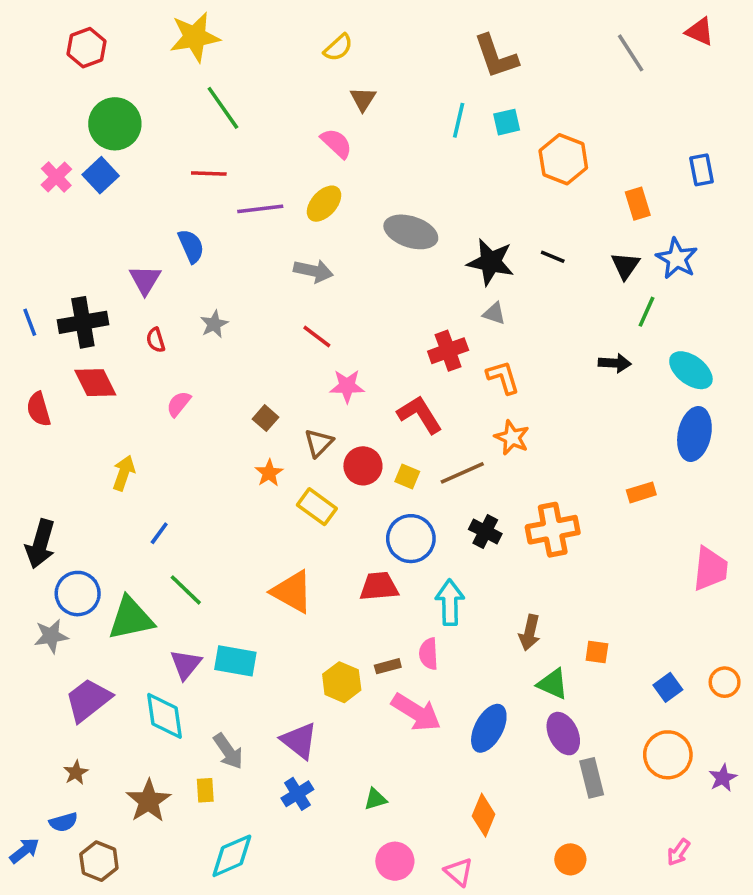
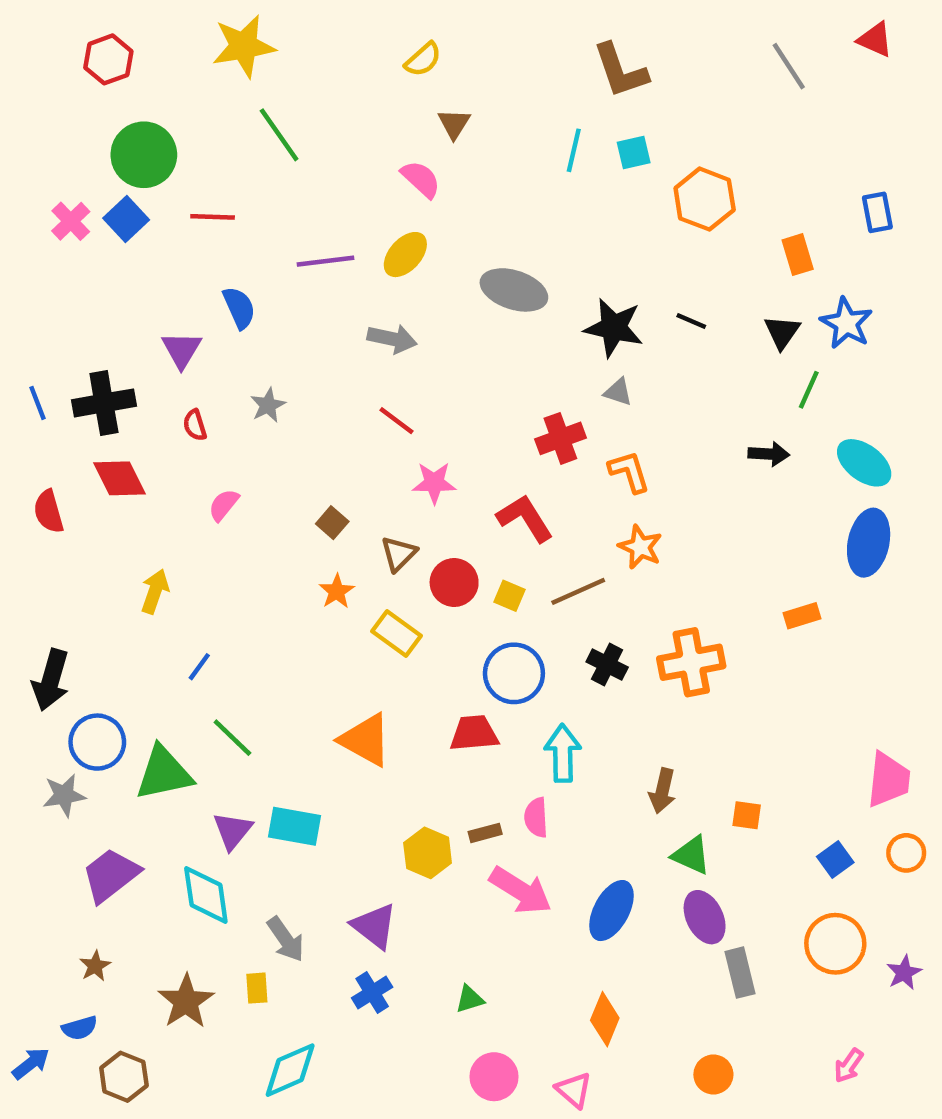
red line: (209, 173) -> (213, 217), moved
pink trapezoid: (710, 569) -> (888, 780), moved

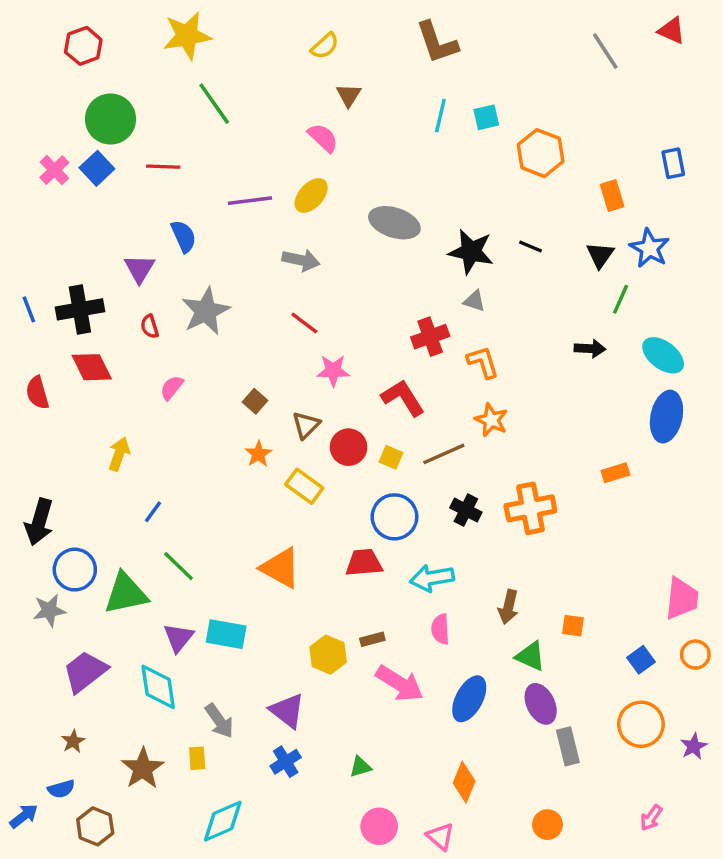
brown L-shape: (620, 71) -> (437, 43), moved
gray star: (268, 405) -> (206, 311), size x1.8
cyan arrow: (563, 753) -> (432, 578), turned -99
pink semicircle: (536, 817) -> (440, 629), moved

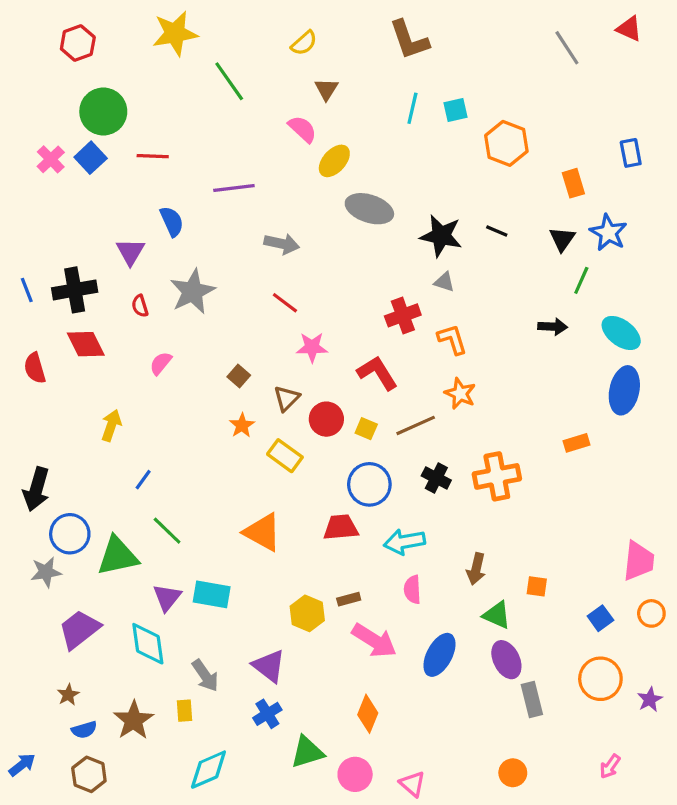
green line: (214, 104) -> (229, 81), moved
yellow ellipse: (311, 196) -> (334, 161), moved
green triangle: (360, 767) -> (307, 752), moved, size x1.6
orange diamond: (464, 782) -> (368, 714), moved
blue semicircle: (61, 789) -> (84, 730), moved

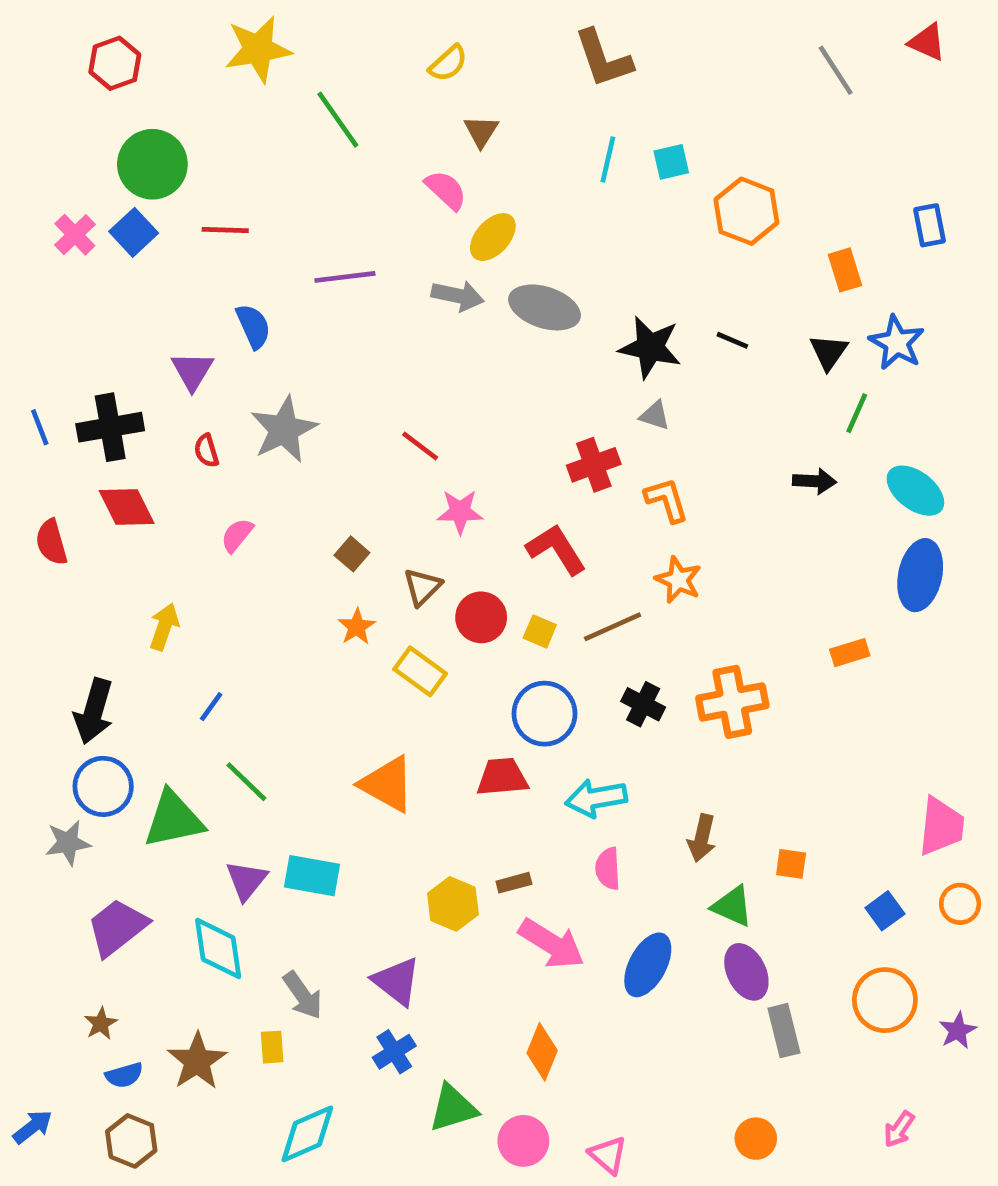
gray arrow: (282, 244) -> (458, 296), moved
black arrow: (36, 489) -> (94, 711), moved

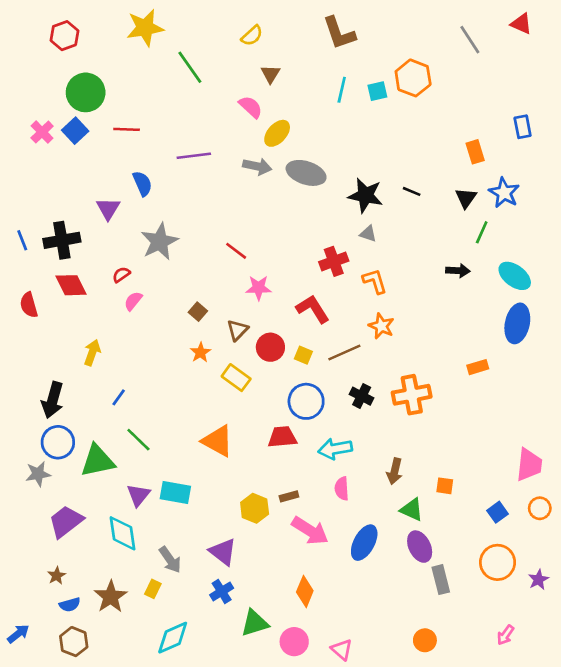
orange hexagon: (746, 211) -> (413, 78), moved
red semicircle: (206, 451) -> (121, 275), moved, turned 72
yellow rectangle: (272, 1047) -> (153, 589), turned 30

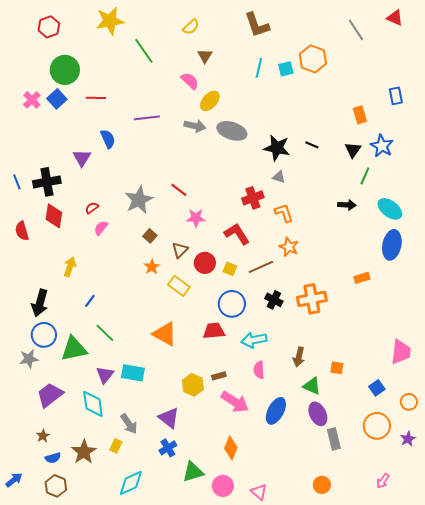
gray star: (160, 242) -> (139, 200), moved
red diamond: (71, 285) -> (54, 216), turned 35
orange circle: (540, 508) -> (409, 402), moved

